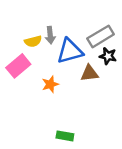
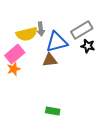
yellow semicircle: (33, 41) -> (27, 34), size x1.5
brown triangle: (90, 73) -> (50, 60), moved
orange star: (50, 84) -> (14, 69), moved

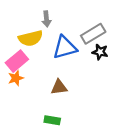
gray arrow: (41, 29) -> (47, 19), moved
brown triangle: (50, 60) -> (59, 87), moved
green rectangle: (53, 111) -> (52, 120), moved

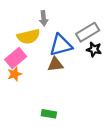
brown triangle: (59, 87) -> (55, 64), moved

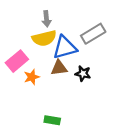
yellow semicircle: (29, 37) -> (44, 38), moved
black star: (94, 49) -> (83, 74), moved
orange star: (15, 74) -> (32, 77), moved

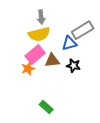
blue triangle: (65, 47) -> (69, 43), moved, size x0.7
pink rectangle: (17, 61) -> (35, 54), moved
green rectangle: (52, 120) -> (46, 107), turned 32

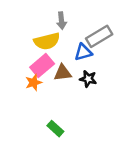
gray arrow: (41, 17) -> (61, 21), moved

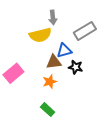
blue triangle: (83, 52) -> (64, 51), moved
pink rectangle: (42, 66) -> (13, 73), moved
orange star: (34, 82) -> (50, 82), moved

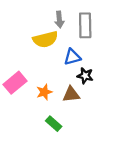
gray rectangle: (85, 31) -> (85, 25), moved, turned -60
brown triangle: (54, 62) -> (71, 94), moved
orange star: (50, 82) -> (44, 92), moved

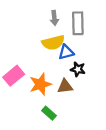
yellow semicircle: (45, 39) -> (53, 43), moved
orange star: (44, 92) -> (40, 84), size x1.5

